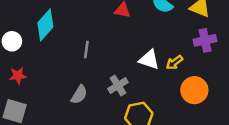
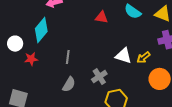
gray line: (86, 49) -> (68, 57), moved
red star: (18, 76) -> (31, 59), moved

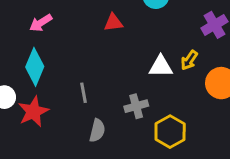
red star: (31, 59) -> (33, 112), size x1.5
gray cross: (99, 77) -> (136, 106), turned 35

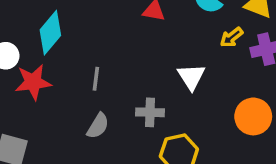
yellow arrow: (189, 60) -> (231, 37), moved
white triangle: (161, 66) -> (191, 77), turned 40

